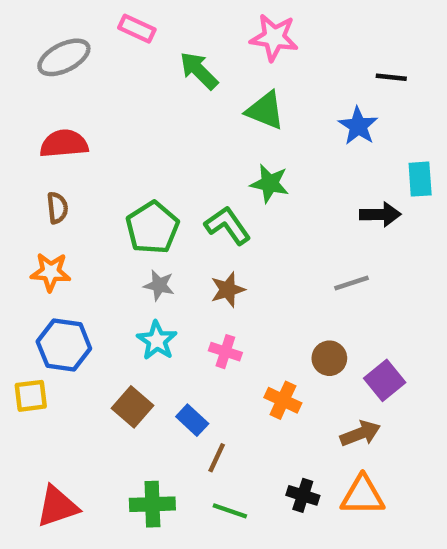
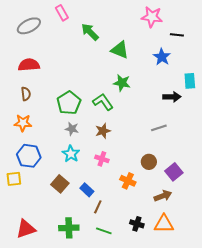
pink rectangle: (137, 29) -> (62, 13), turned 35
pink star: (274, 37) -> (152, 17), moved

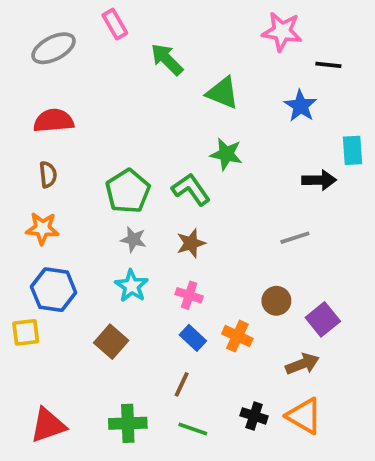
blue rectangle: (87, 190) -> (193, 338), moved
orange triangle: (164, 224) -> (304, 416), turned 30

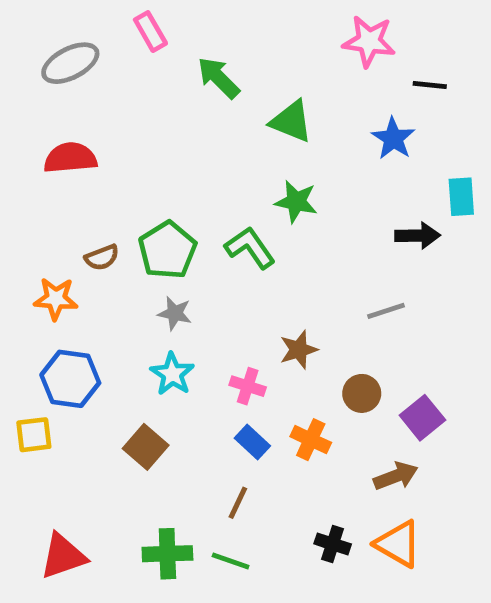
brown semicircle: (48, 175) -> (102, 257), moved, turned 75
brown star: (191, 243) -> (299, 350), moved
green line: (193, 429) -> (231, 561), moved

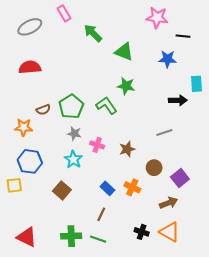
blue star: (393, 138) -> (168, 59), turned -30
pink cross: (248, 386) -> (97, 145), moved
red triangle: (63, 556) -> (27, 237), turned 45

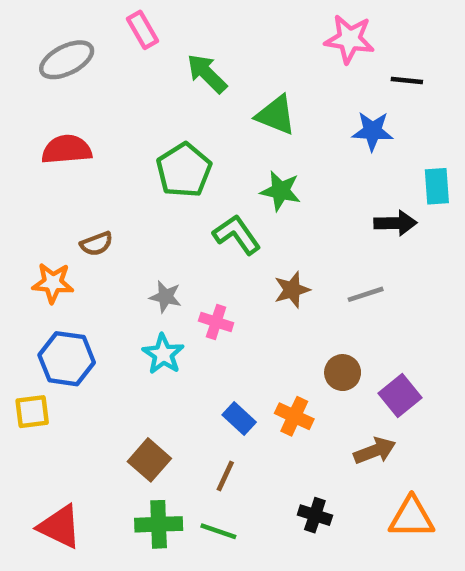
green pentagon: (71, 107) -> (184, 170), moved
brown star: (127, 149) -> (292, 290), moved
brown square: (62, 190) -> (149, 460), moved
orange triangle: (170, 232) -> (412, 517), moved, turned -30

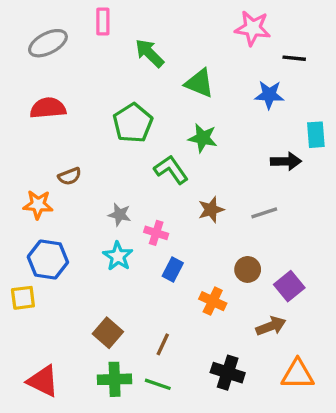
pink rectangle: (142, 30) -> (103, 22), turned 30
blue rectangle: (239, 419) -> (173, 269), moved, turned 75
black cross: (315, 515) -> (228, 373), size x1.4

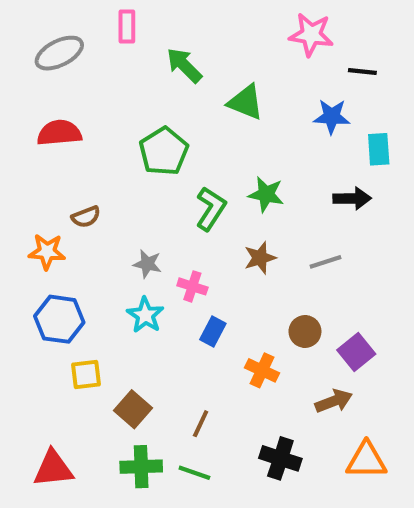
cyan rectangle: (316, 135) -> (379, 149), moved
green star: (203, 138) -> (266, 194), moved
green L-shape: (171, 170) -> (211, 209), turned 68
yellow square: (23, 298) -> (86, 374), moved
red triangle: (43, 381) -> (53, 469), turned -32

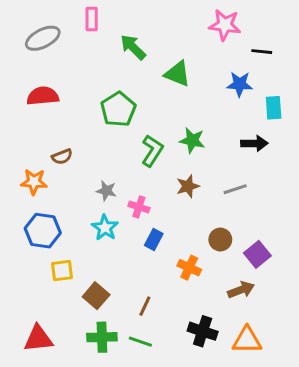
orange triangle: (366, 460) -> (247, 340), moved

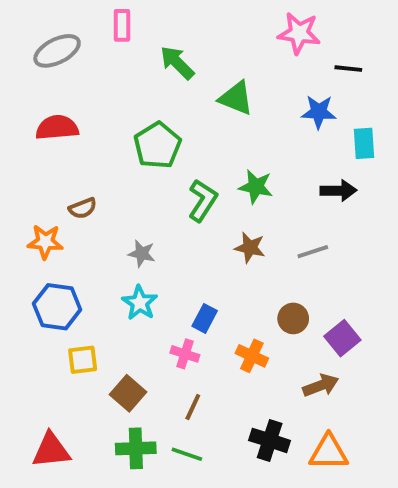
brown star: (188, 186) -> (250, 248), turned 30
pink cross: (139, 207) -> (185, 354), moved

